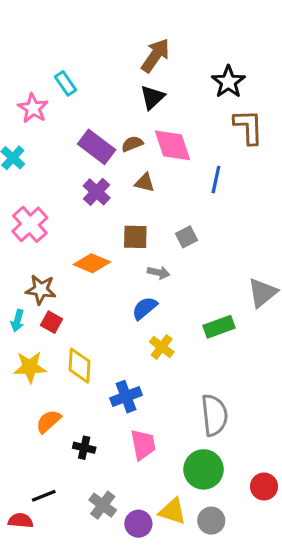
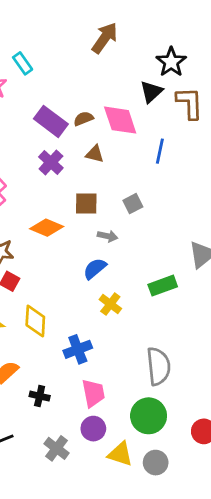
black triangle: (152, 97) -> (151, 92), moved
purple circle: (138, 524) -> (93, 429), moved

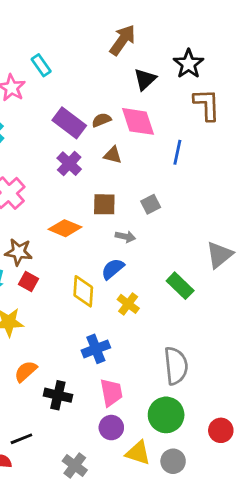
black triangle: (151, 92) -> (145, 79), moved
green rectangle: (163, 286) -> (180, 286), turned 64
yellow diamond: (35, 321) -> (83, 291), moved
black cross: (40, 396) -> (58, 395), size x1.4
gray cross: (57, 448) -> (75, 465), moved

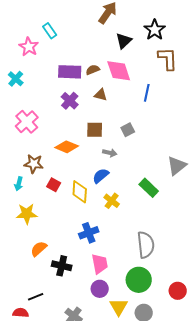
purple rectangle: (69, 123) -> (70, 72), turned -35
red square: (28, 282) -> (54, 185), moved
yellow triangle: (138, 453) -> (119, 307), turned 42

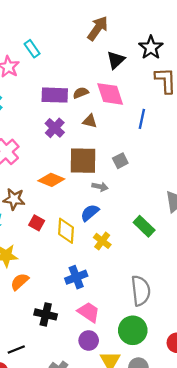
brown square: (95, 130) -> (83, 161), size x1.5
orange semicircle: (39, 249) -> (20, 282), moved
pink trapezoid: (100, 264) -> (89, 312), turned -45

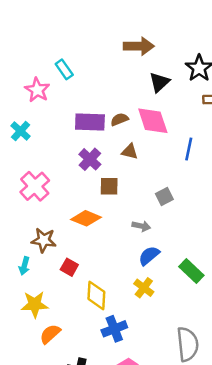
brown arrow: (98, 28) -> (139, 46), turned 55
brown square: (83, 161) -> (109, 186), moved, size x0.6
blue semicircle: (90, 213) -> (149, 256), moved
yellow diamond: (66, 231) -> (96, 295), moved

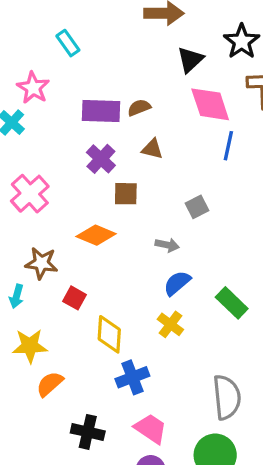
pink star: (37, 90) -> (33, 88), moved
pink diamond: (153, 121) -> (210, 104), moved

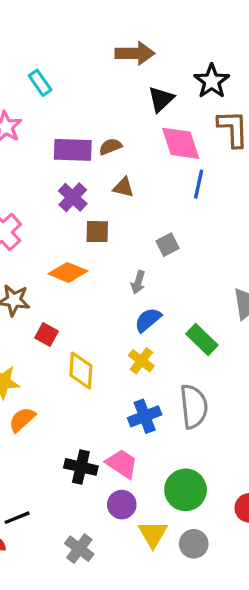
gray arrow: (167, 245) -> (138, 282), turned 95
blue cross: (132, 377) -> (145, 416), moved
gray semicircle: (227, 397) -> (194, 406), moved
black cross: (88, 432) -> (81, 467), moved

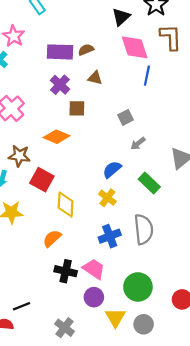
gray arrow: (138, 282) -> (138, 143), moved, turned 35
red square: (47, 335) -> (42, 180), size x1.5
orange semicircle: (22, 420) -> (52, 238), moved

